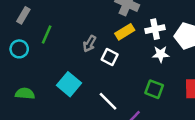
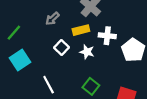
green line: (47, 34) -> (14, 33), moved
gray arrow: (90, 44) -> (52, 19), moved
white star: (161, 54) -> (87, 52), moved

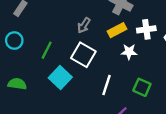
white square: (62, 47) -> (83, 55), moved, size x1.5
white line: (49, 85) -> (107, 85), moved, turned 60

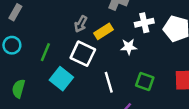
yellow rectangle: (117, 30) -> (104, 31), moved
green semicircle: (17, 84) -> (18, 89), turned -78
white line: (107, 85) -> (109, 82), turned -30

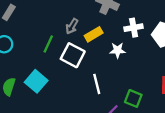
green line: (45, 52) -> (48, 44), moved
cyan square: (61, 79) -> (36, 81), moved
green square: (145, 82) -> (133, 98), moved

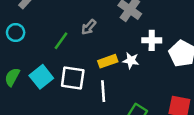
yellow rectangle: (94, 34) -> (108, 61), moved
white square: (73, 55) -> (73, 78), moved, turned -30

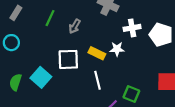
green line: (61, 41) -> (50, 18), moved
yellow rectangle: (108, 61) -> (97, 53), turned 56
white square: (73, 78) -> (68, 59), moved

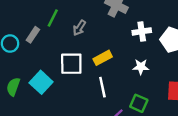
gray rectangle: (16, 13) -> (33, 35), moved
white star: (117, 49) -> (141, 67), moved
yellow rectangle: (97, 53) -> (103, 58), turned -56

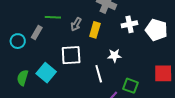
green line: (53, 18) -> (53, 17), turned 70
yellow rectangle: (103, 58) -> (95, 30), moved, turned -42
white star: (141, 67) -> (114, 56), moved

